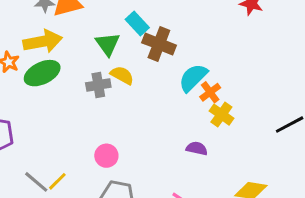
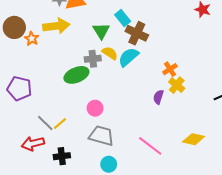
green ellipse: (42, 73) -> (76, 75), moved
cyan semicircle: (193, 78) -> (129, 57), moved
purple semicircle: (197, 148) -> (158, 97), moved, turned -88

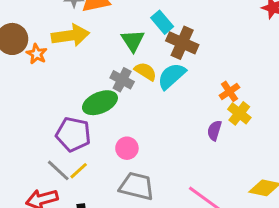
gray cross: (93, 59) -> (122, 80), turned 35
purple pentagon: (19, 88) -> (73, 134), moved

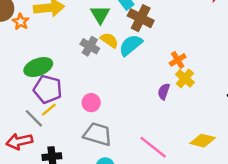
green ellipse: (100, 103) -> (38, 67), moved
yellow line: (79, 171) -> (49, 110), moved

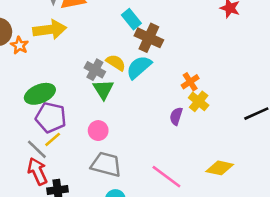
green triangle: (100, 14) -> (103, 89), moved
red arrow: (19, 141) -> (37, 171), moved, turned 80

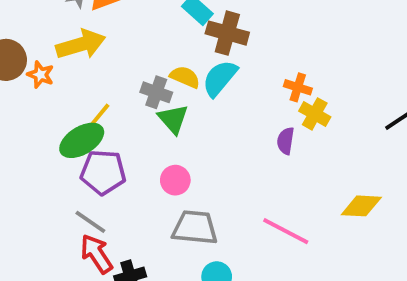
orange cross: (190, 82) -> (298, 87), turned -30
yellow line: (53, 139) -> (100, 115), moved

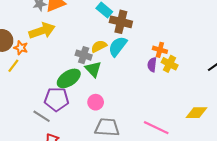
yellow semicircle: (185, 77) -> (99, 46), turned -49
yellow line: (100, 115) -> (13, 66), moved
green ellipse: (82, 140) -> (69, 78), moved
purple semicircle: (286, 141) -> (152, 65), moved
gray line: (90, 222) -> (42, 116), moved

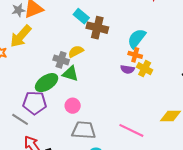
yellow arrow: (42, 31) -> (21, 36), turned 150
cyan semicircle: (118, 46) -> (137, 38), moved
purple semicircle: (152, 65) -> (127, 69), turned -88
green triangle: (93, 69) -> (70, 74), turned -30

